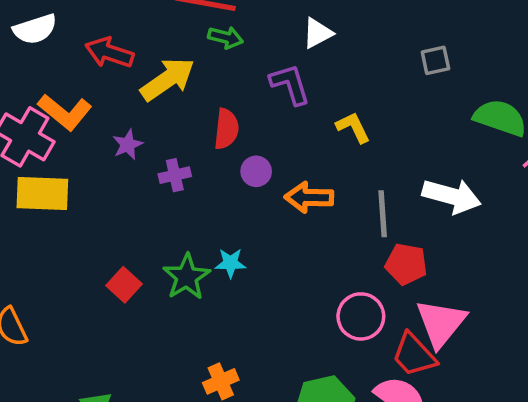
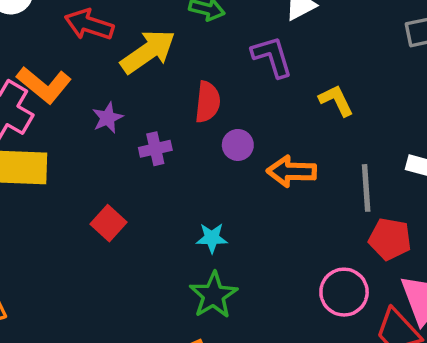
green star: (187, 277) -> (214, 295), moved
red square: (124, 285) -> (109, 223), moved

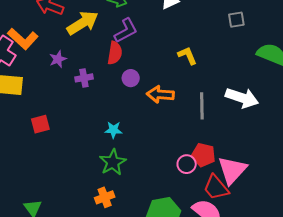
purple L-shape: (272, 57) -> (126, 31), moved, turned 76
red square: (109, 223) -> (40, 124), moved, turned 30
red pentagon: (390, 239) -> (203, 155), moved
pink circle: (344, 292) -> (187, 164), size x0.7

